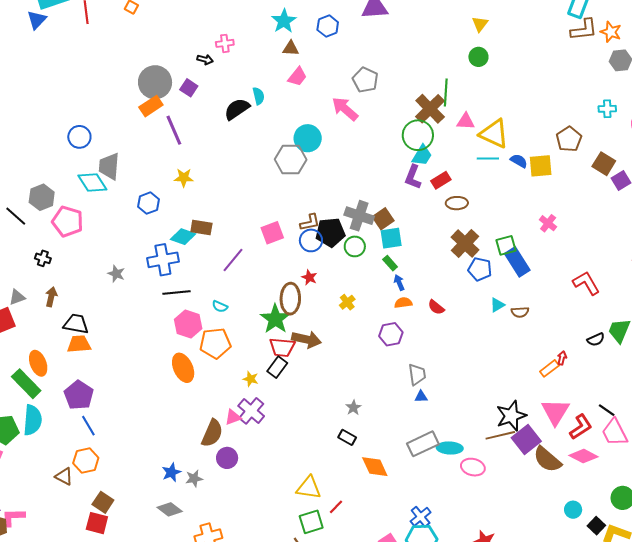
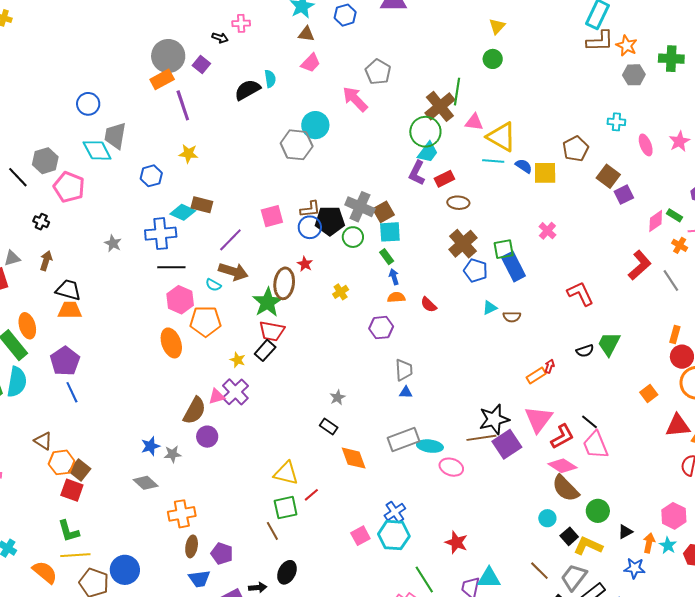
brown arrow: (306, 339) -> (233, 272), moved
brown semicircle: (547, 459) -> (566, 488), moved
orange hexagon: (86, 461) -> (62, 462), moved

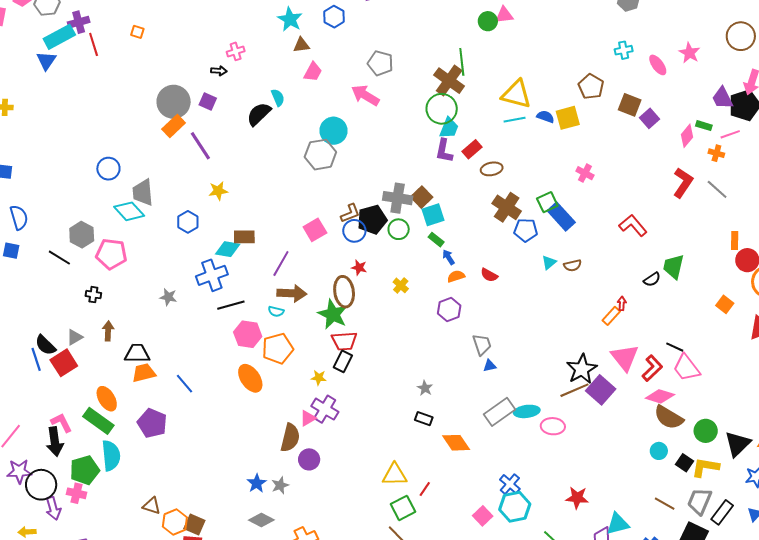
pink triangle: (474, 122) -> (504, 15), moved
blue line: (72, 392) -> (184, 384), moved
black triangle: (625, 532) -> (738, 444), size x1.8

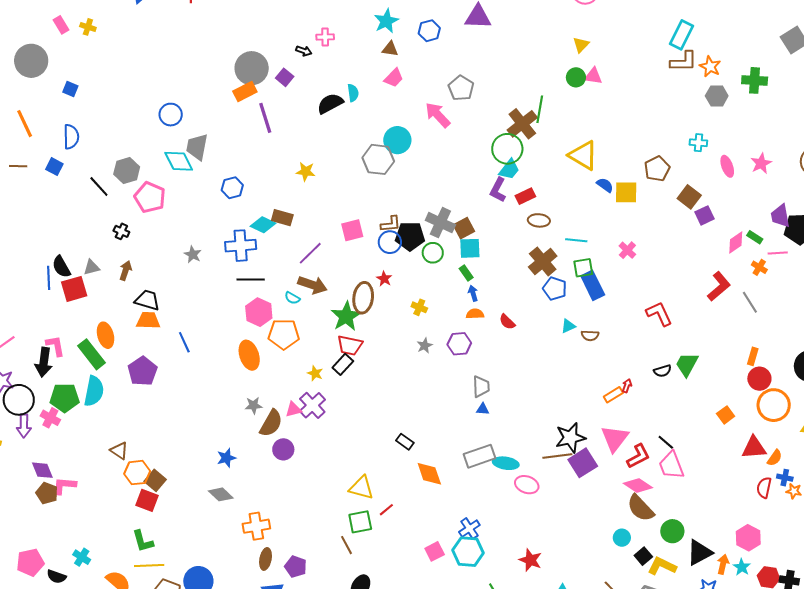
cyan line: (515, 120) -> (576, 240), moved
yellow star: (218, 191) -> (306, 172), moved
yellow cross: (401, 285) -> (419, 307), turned -35
gray star: (425, 388) -> (425, 346), moved
gray star: (280, 485) -> (254, 405), moved

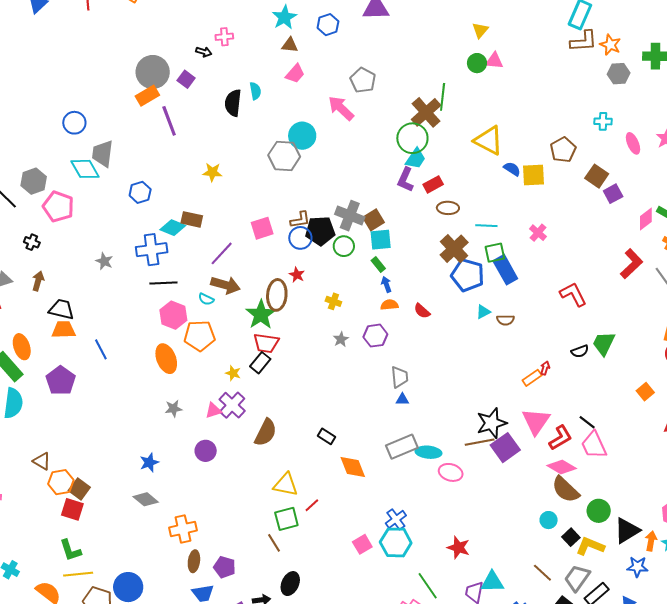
black semicircle: (330, 104) -> (233, 103), turned -52
blue pentagon: (555, 289) -> (468, 275), size x1.4
brown semicircle: (271, 423) -> (266, 432), moved

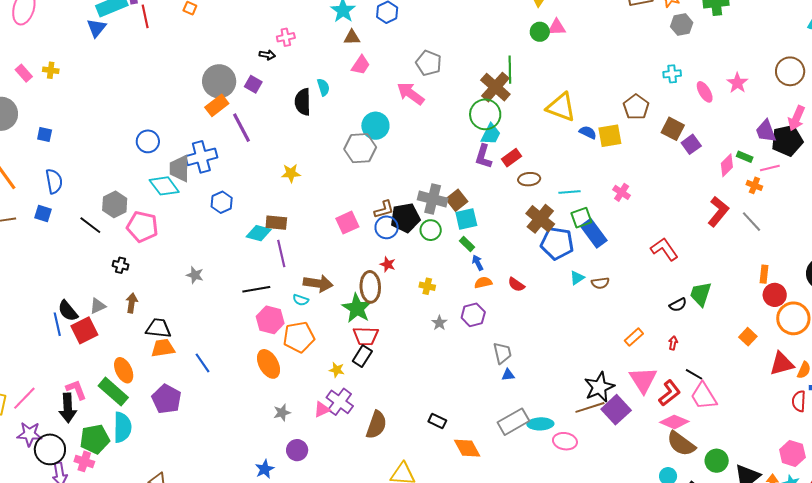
blue cross: (152, 250) -> (201, 157), moved
purple line: (222, 253) -> (281, 254), moved, turned -48
red arrow: (545, 368) -> (673, 343), moved
purple circle: (206, 451) -> (297, 450), moved

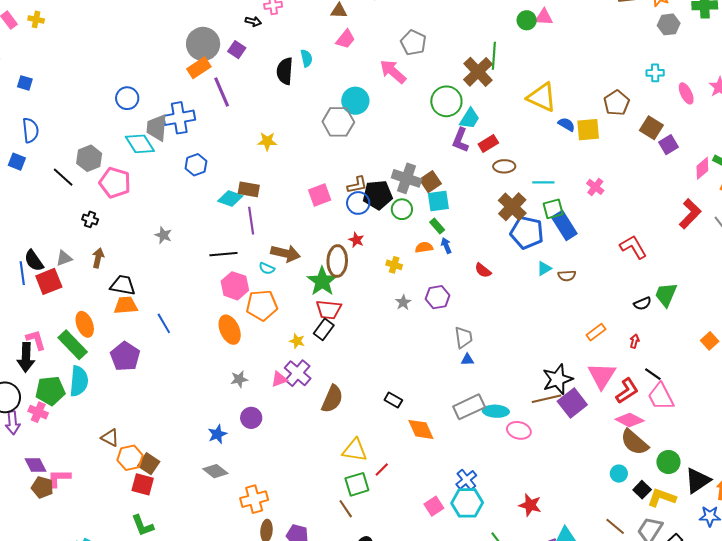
green circle: (485, 114) -> (446, 101), moved
orange semicircle: (483, 283) -> (424, 247), moved

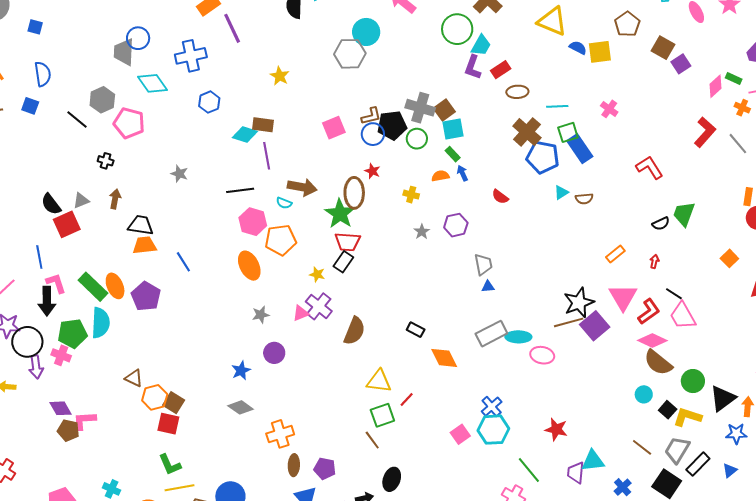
gray trapezoid: (157, 128) -> (124, 52), moved
yellow star: (267, 141) -> (280, 76), turned 30
blue line: (22, 273) -> (39, 257), moved
orange ellipse: (85, 324) -> (115, 286), moved

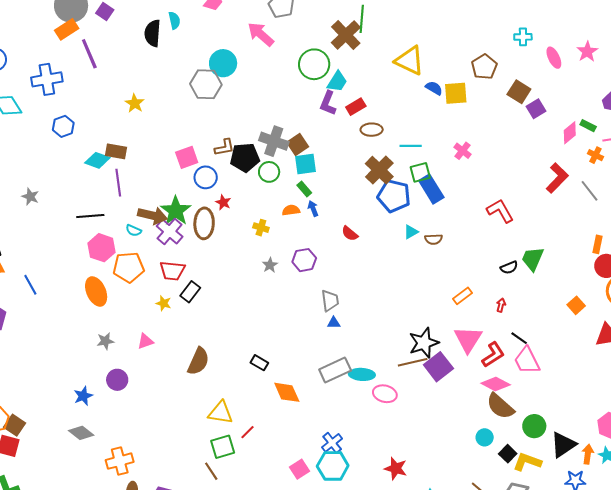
blue circle: (373, 134) -> (206, 177), moved
green star: (340, 214) -> (176, 211), moved
red trapezoid: (348, 242) -> (172, 271), moved
purple cross: (319, 306) -> (170, 231), moved

